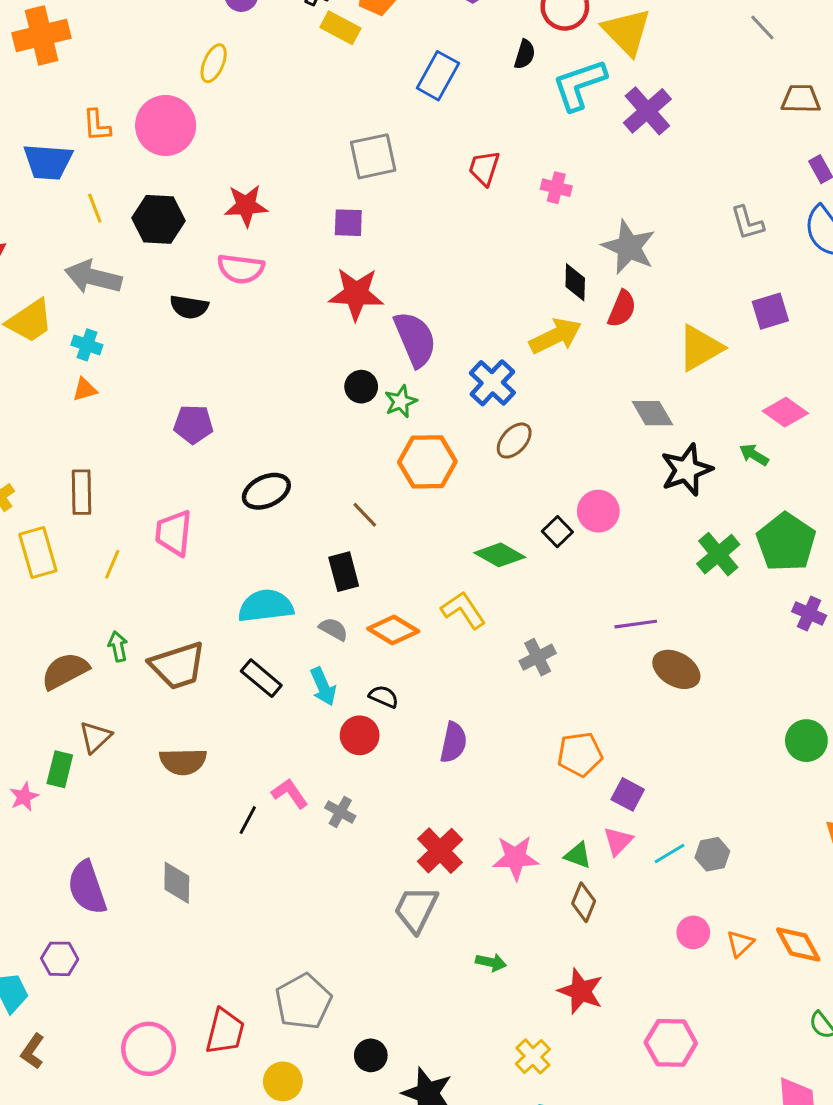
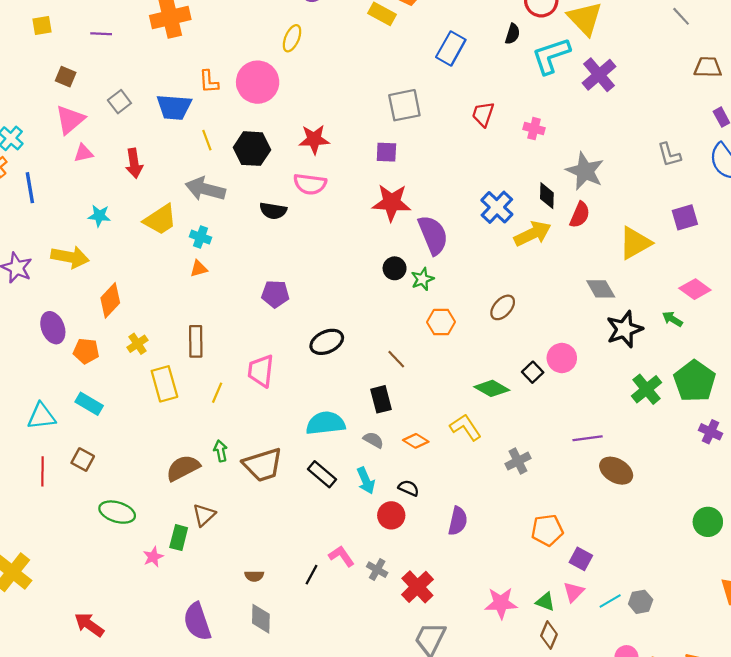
blue cross: (492, 383) -> (497, 207), moved
orange hexagon: (427, 462) -> (441, 322), size x0.7
orange diamond: (393, 630) -> (416, 441), size x0.7
brown semicircle: (183, 761) -> (254, 576), moved, size x0.6
red cross: (440, 851) -> (417, 587), moved

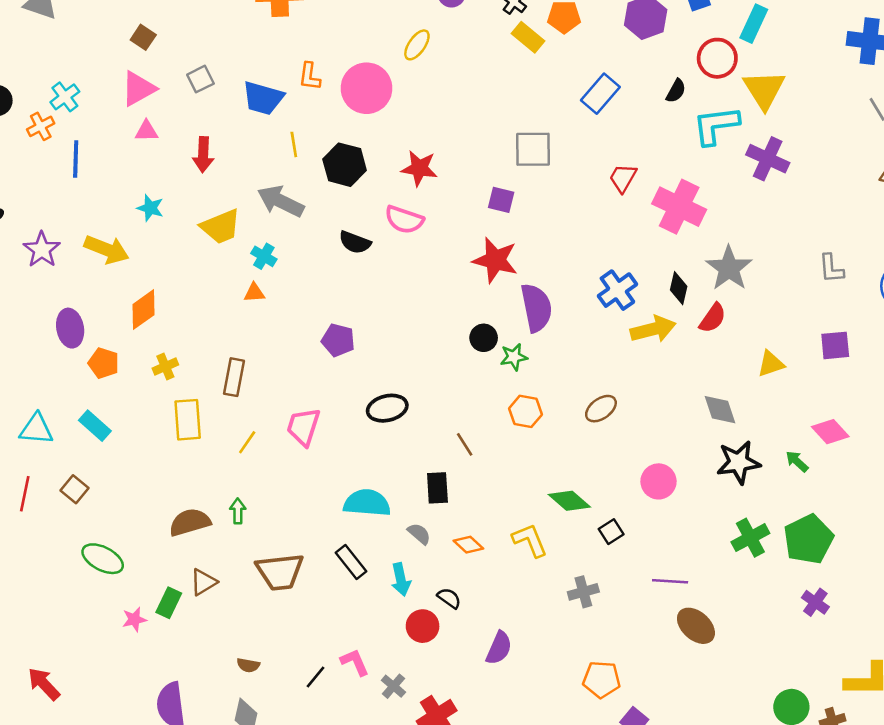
purple cross: (599, 75) -> (768, 159), turned -36
pink cross: (534, 129) -> (679, 207), size x2.0
yellow triangle: (635, 243) -> (771, 364), size x0.7
black square: (533, 372) -> (611, 532), moved
brown trapezoid: (263, 465) -> (280, 572), moved

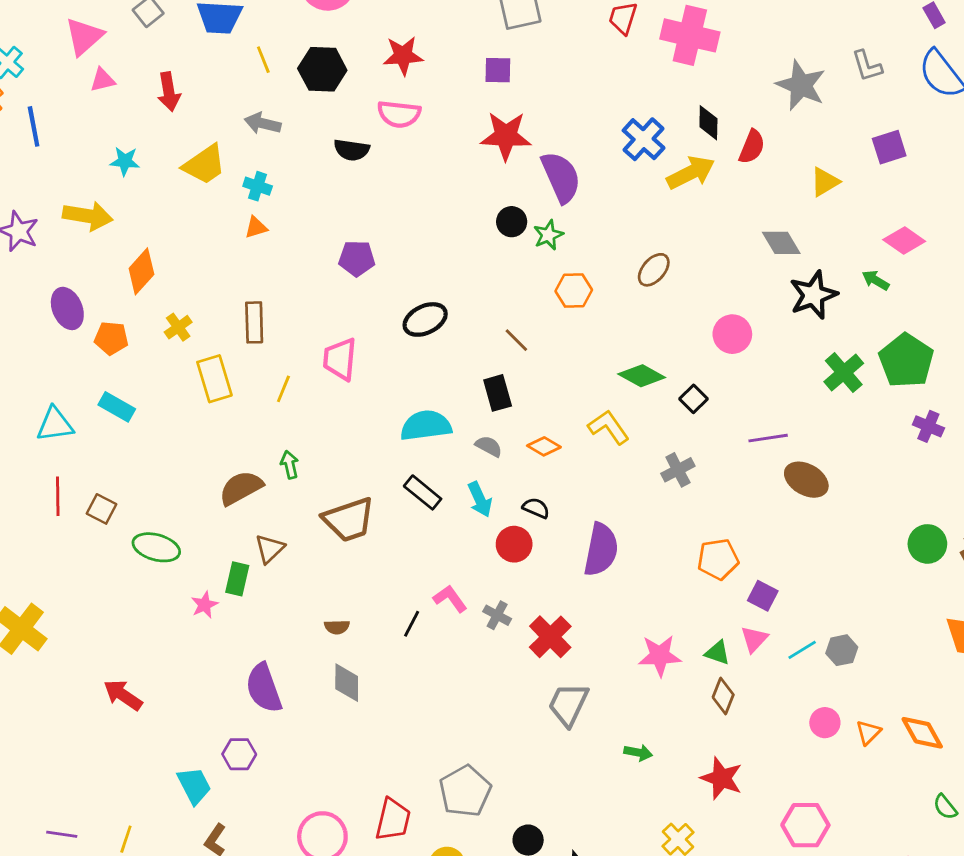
gray arrow: (281, 201) -> (263, 123), size x0.7
gray star: (729, 268) -> (801, 85), moved
brown square: (74, 489) -> (101, 509), moved
purple semicircle: (499, 648) -> (601, 550), size x1.4

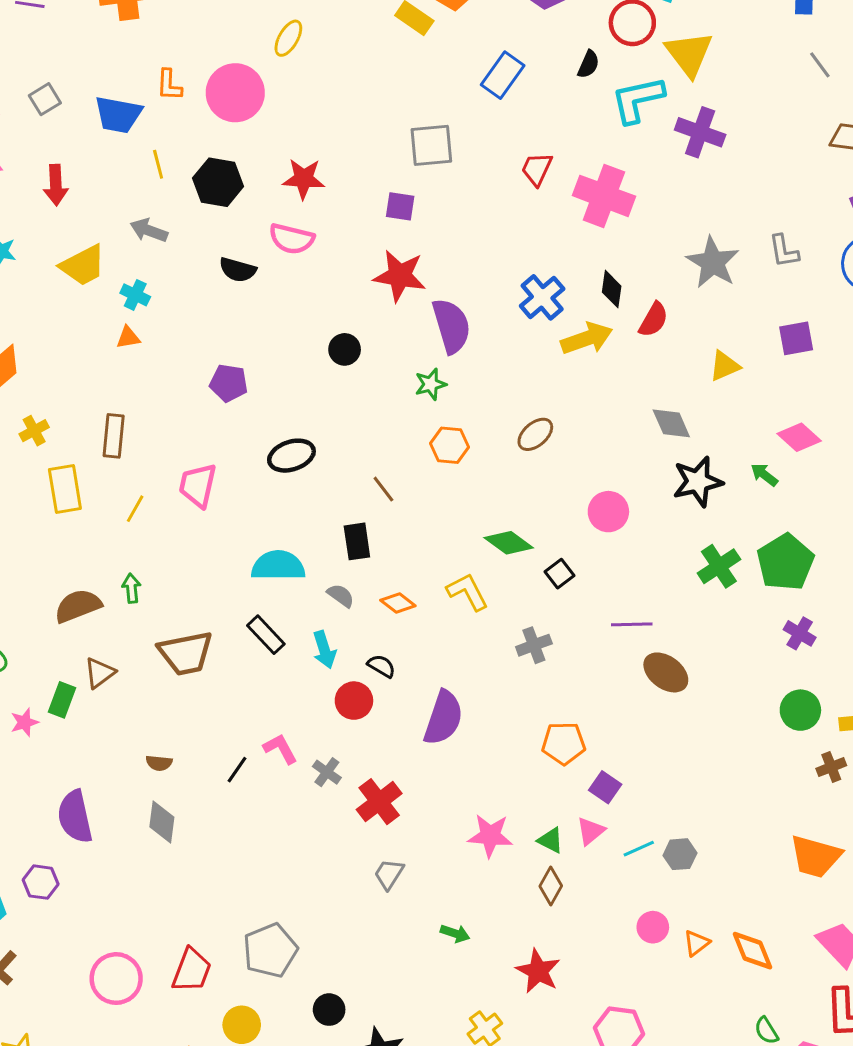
black circle: (512, 222) -> (345, 349), moved
green circle: (927, 544) -> (800, 710), moved
gray trapezoid: (568, 704) -> (389, 874), size x0.7

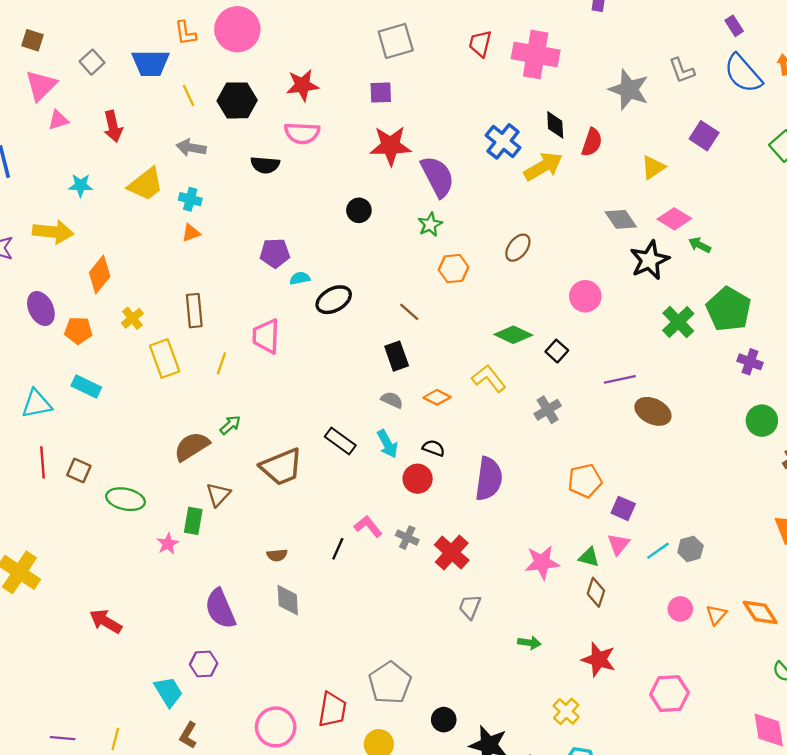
purple square: (796, 338) -> (704, 136), turned -36
pink diamond: (799, 437) -> (674, 219), moved
cyan semicircle: (278, 566) -> (300, 278), moved, size x0.5
green arrow: (131, 588) -> (230, 425), turned 65

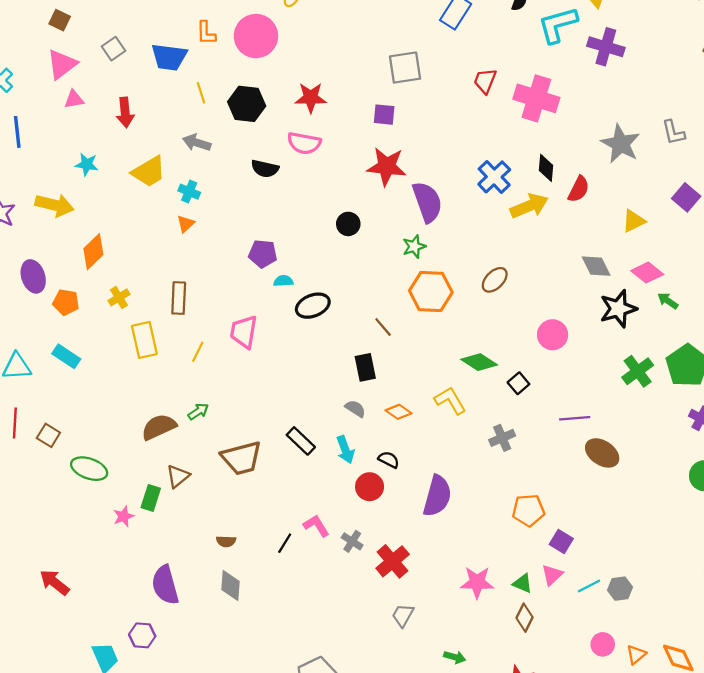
orange triangle: (191, 233) -> (186, 224), turned -30
orange hexagon: (454, 269) -> (431, 291), size x1.5

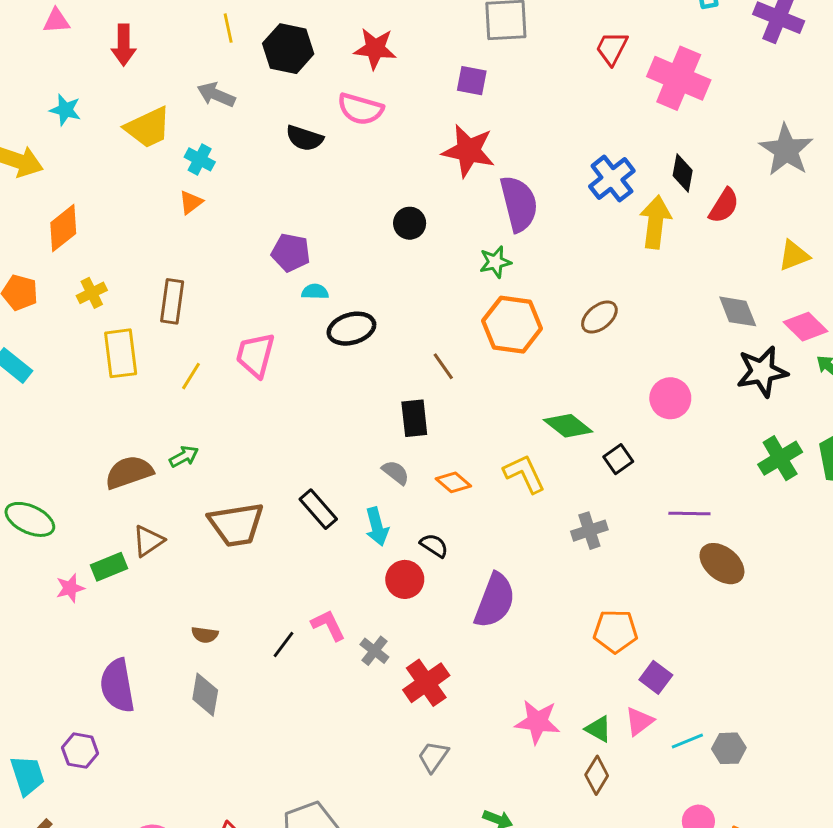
yellow arrow: (529, 206) -> (655, 222), turned -66
green rectangle: (151, 498) -> (109, 567), turned 45

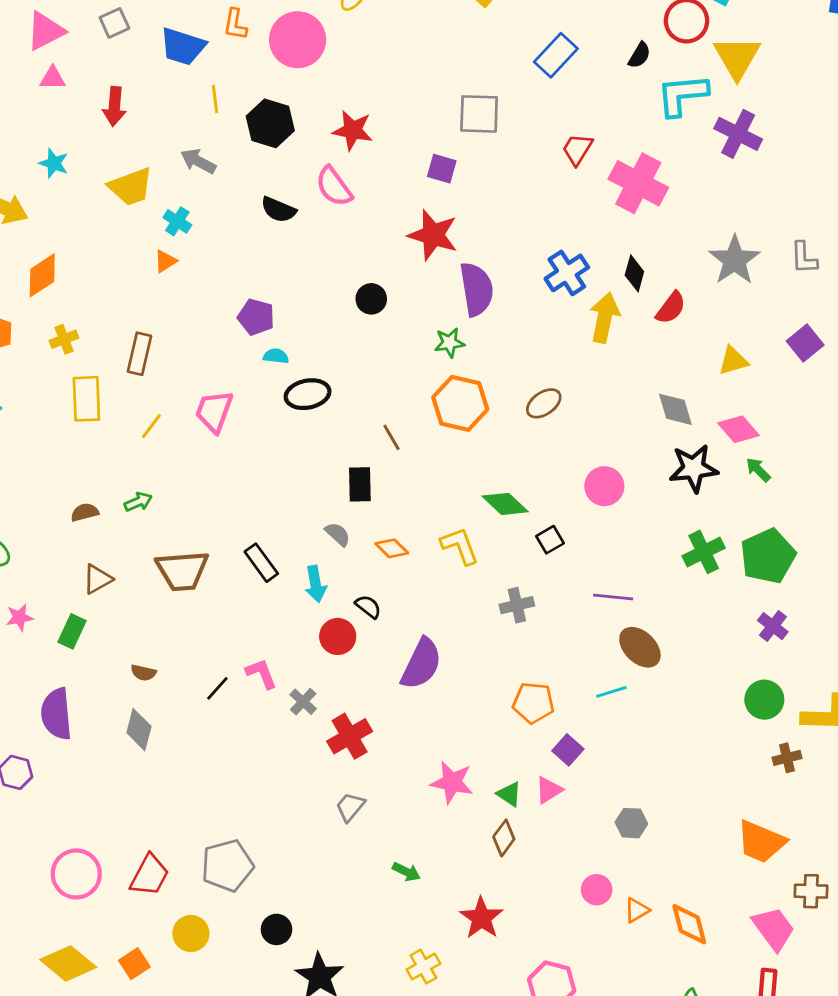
pink semicircle: (360, 109) -> (334, 187), turned 33
brown semicircle: (129, 472) -> (85, 512), size x0.6
green rectangle: (109, 567) -> (72, 631), moved, turned -48
cyan line: (687, 741) -> (611, 692), moved

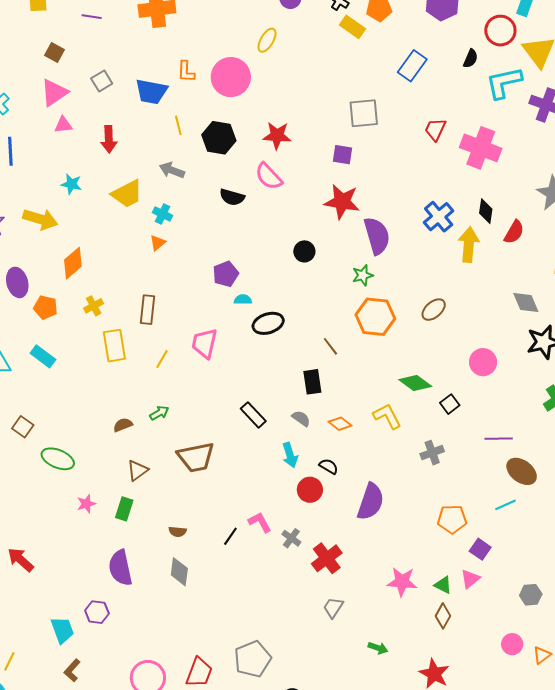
purple pentagon: (256, 317) -> (226, 274), turned -30
black rectangle: (261, 563) -> (253, 415), moved

